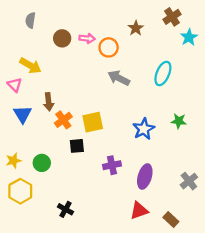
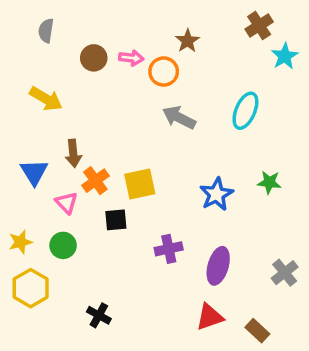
brown star: (136, 28) -> (187, 41), moved
pink triangle: (15, 85) -> (66, 203), moved

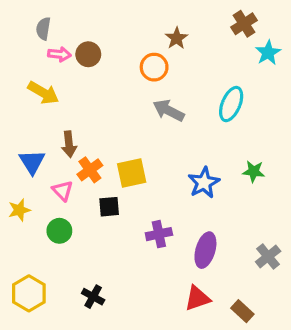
pink arrow: (131, 58) -> (59, 54), moved
yellow star: (20, 242) -> (19, 210), moved
yellow hexagon: (31, 288) -> (29, 293), moved

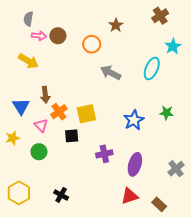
cyan star: (268, 53) -> (173, 46), moved
orange circle: (154, 67) -> (92, 44), moved

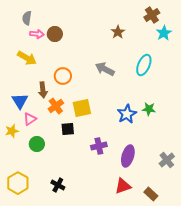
brown star: (116, 25) -> (118, 32), moved
orange circle: (92, 44) -> (63, 76), moved
cyan star: (173, 46) -> (164, 33), moved
green star: (167, 113) -> (149, 109), moved
pink triangle: (41, 125) -> (30, 119), moved, turned 40

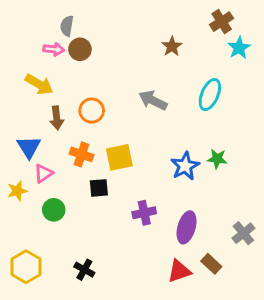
gray semicircle: (27, 18) -> (67, 26), moved
brown arrow: (43, 90) -> (57, 118), moved
orange cross: (56, 106) -> (81, 154), turned -35
brown rectangle: (151, 194) -> (211, 264), moved

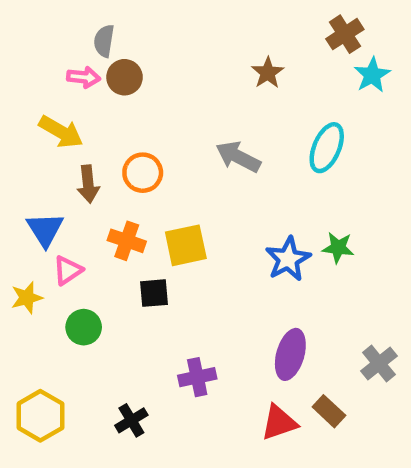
purple cross: (144, 213) -> (197, 377), moved
black cross: (84, 270) -> (131, 420), turned 30

